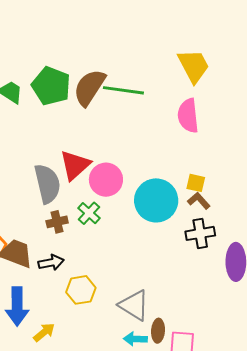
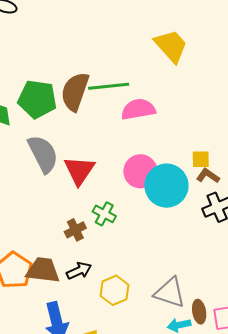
pink semicircle: (188, 116) -> (138, 109), moved, turned 100
pink circle: (106, 180) -> (140, 171), moved
gray semicircle: (47, 184) -> (43, 154), moved

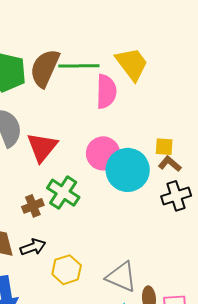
yellow trapezoid: (171, 46) -> (132, 64), moved
pink semicircle: (138, 109) -> (106, 91), turned 96
green cross: (104, 214) -> (63, 193), size x1.4

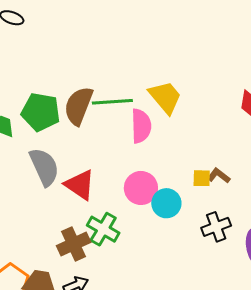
red triangle: (42, 147) -> (80, 185), turned -32
brown L-shape: (170, 164) -> (219, 176), moved
cyan circle: (128, 170) -> (166, 203), size x0.7
brown cross: (33, 206) -> (74, 244), size x1.5

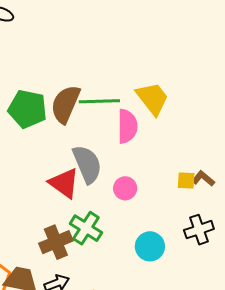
gray semicircle: (44, 167) -> (87, 164), moved
pink circle: (141, 188) -> (125, 188), size x0.7
cyan circle: (166, 203) -> (150, 246), moved

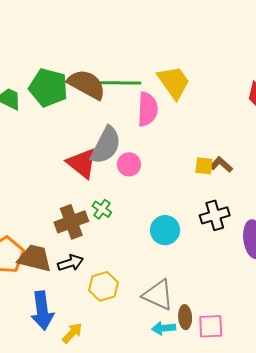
brown semicircle: (65, 104) -> (87, 84), turned 93
gray semicircle: (87, 164) -> (106, 145), turned 48
pink circle: (125, 188) -> (129, 164), moved
green cross: (86, 228) -> (102, 209), size x0.6

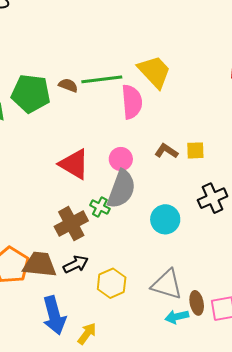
brown semicircle: (87, 84) -> (68, 85), size x0.5
gray semicircle: (106, 145) -> (121, 189), moved
brown L-shape: (221, 165) -> (166, 151), moved

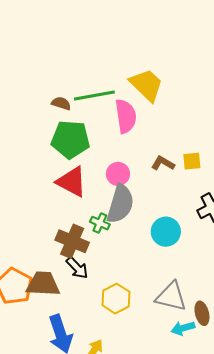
green pentagon: (31, 94) -> (70, 139), moved
brown cross: (71, 224) -> (72, 241), turned -36
black arrow: (76, 264) -> (77, 268), moved, turned 75

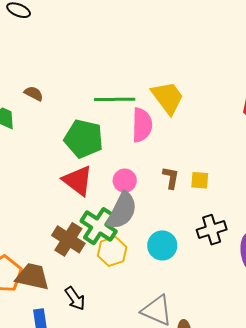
brown semicircle: (61, 103) -> (34, 94), moved
brown L-shape: (163, 163) -> (171, 178), turned 60
green cross: (100, 223) -> (99, 226), size x1.8
black arrow: (77, 268) -> (75, 299), moved
yellow hexagon: (116, 299) -> (112, 251), moved

